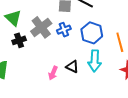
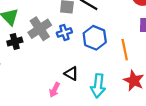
cyan arrow: (95, 61) -> (98, 86), moved
pink arrow: (53, 73) -> (54, 90), moved

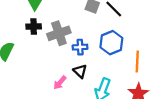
gray cross: (40, 29) -> (59, 33), moved
blue cross: (64, 32) -> (80, 47), moved

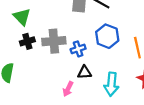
gray cross: (59, 33) -> (54, 41), turned 30
black triangle: (80, 71) -> (84, 72), turned -32

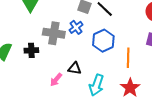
black cross: (27, 41) -> (31, 50), moved
blue cross: (78, 49) -> (76, 27), moved, turned -32

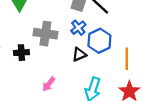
blue cross: (76, 27) -> (78, 28), moved
black triangle: (75, 68) -> (79, 55), moved, turned -32

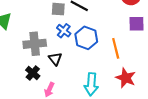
black cross: (21, 53) -> (33, 73), moved, turned -32
black triangle: (79, 55) -> (55, 59), moved, turned -32

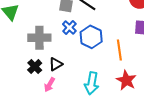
black triangle: (55, 59) -> (56, 64), moved, turned 32

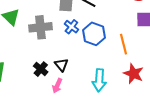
gray cross: (39, 38) -> (40, 27), moved
black triangle: (56, 64) -> (61, 65), turned -32

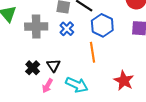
blue hexagon: (94, 34) -> (102, 25), moved
orange line: (123, 44) -> (93, 52), moved
cyan arrow: (99, 80) -> (77, 85), moved, turned -75

